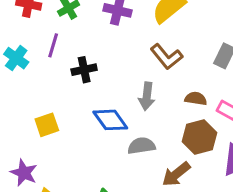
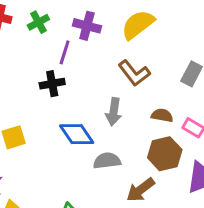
purple line: (53, 45) -> (65, 52), moved

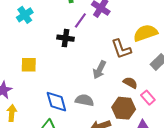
yellow semicircle: (138, 25) -> (145, 33), moved
blue diamond: (77, 134) -> (56, 102), moved

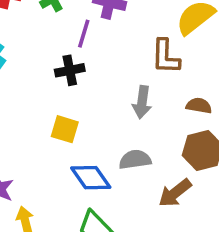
brown L-shape: (121, 49) -> (166, 57), turned 40
yellow square: (29, 65) -> (65, 129), moved, turned 35

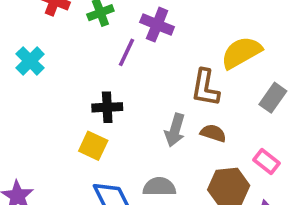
black cross: (70, 70) -> (107, 107), moved
brown semicircle: (199, 106) -> (213, 133), moved

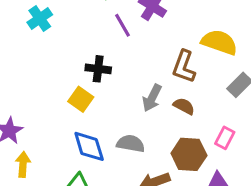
purple line: (126, 52) -> (122, 25), turned -65
yellow semicircle: (241, 53) -> (219, 42), turned 39
pink rectangle: (266, 162) -> (225, 138), turned 70

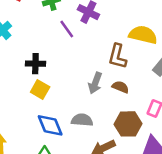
black cross: (98, 69) -> (35, 64), moved

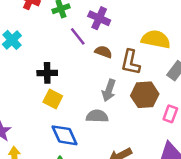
brown semicircle: (120, 87) -> (103, 52), moved
gray semicircle: (82, 120) -> (97, 116), moved
brown hexagon: (128, 124) -> (145, 95), moved

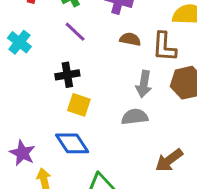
purple line: (78, 36) -> (75, 32), moved
blue diamond: (64, 135) -> (72, 143), moved

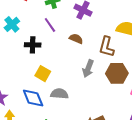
brown semicircle: (130, 39) -> (76, 39), moved
black cross: (67, 75) -> (33, 45), moved
gray semicircle: (135, 117) -> (59, 94), moved

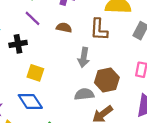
brown hexagon: (117, 73) -> (107, 80), moved
gray semicircle: (59, 94) -> (84, 94), moved

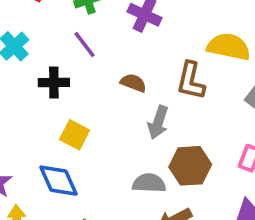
brown semicircle: (64, 28) -> (133, 83), moved

